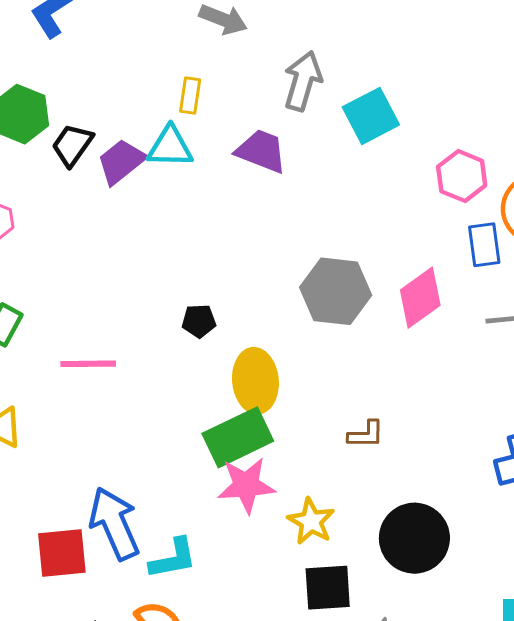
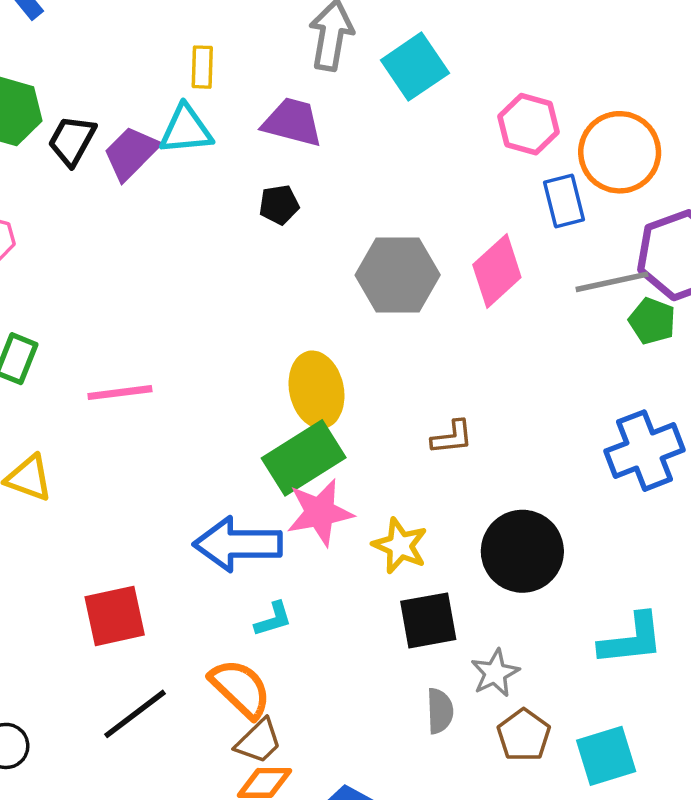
black pentagon: (199, 321) -> (279, 205), moved
blue arrow: (114, 523) -> (238, 544), moved, turned -60
cyan L-shape: (173, 559) -> (273, 619), moved, size x0.7

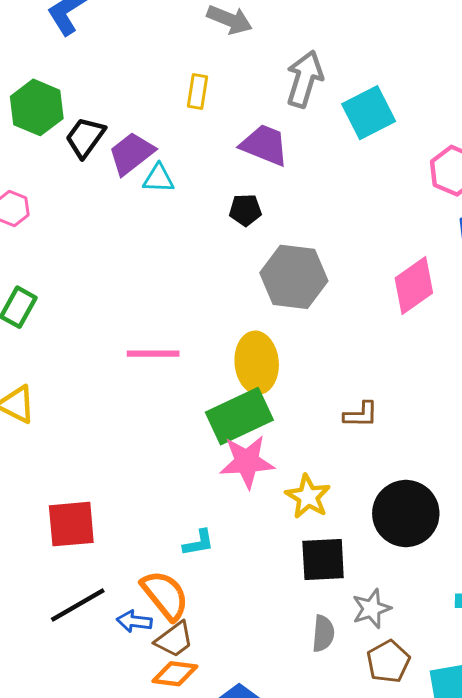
cyan triangle: (186, 130) -> (159, 179), moved, size x0.7
gray hexagon: (398, 275) -> (294, 277), moved
pink line: (120, 393) -> (153, 354), moved
blue arrow: (238, 544) -> (134, 621), moved, size x0.5

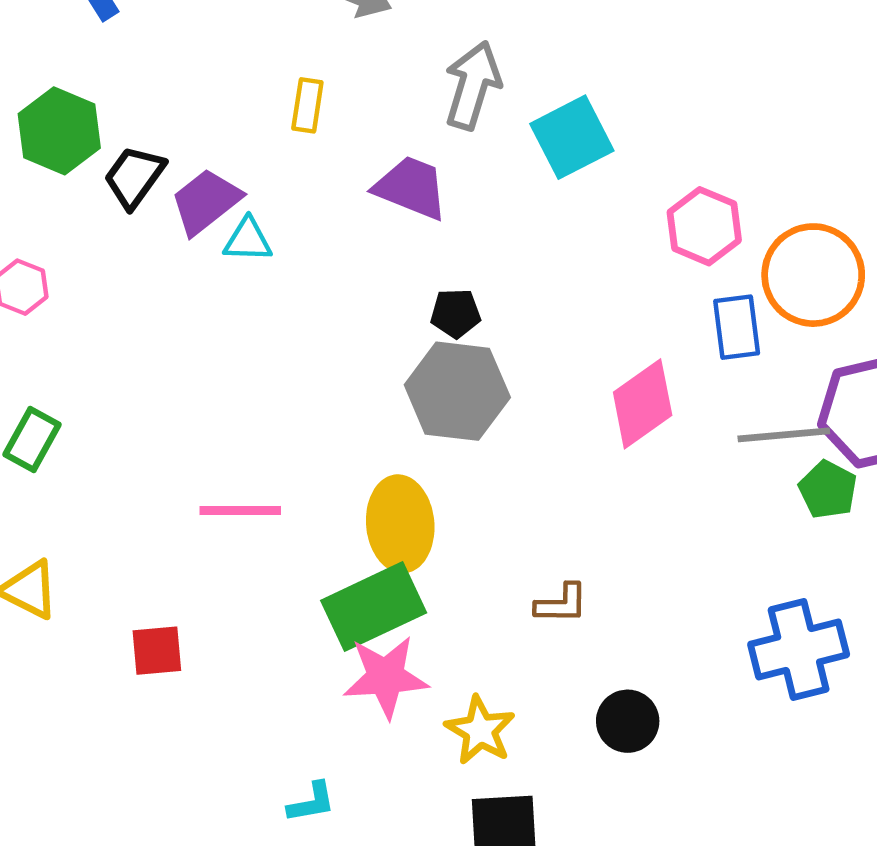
black pentagon: (245, 210) -> (456, 313), moved
black circle: (406, 513) -> (628, 721), moved, size x0.6
red square: (71, 524) -> (157, 651), moved, size x0.7

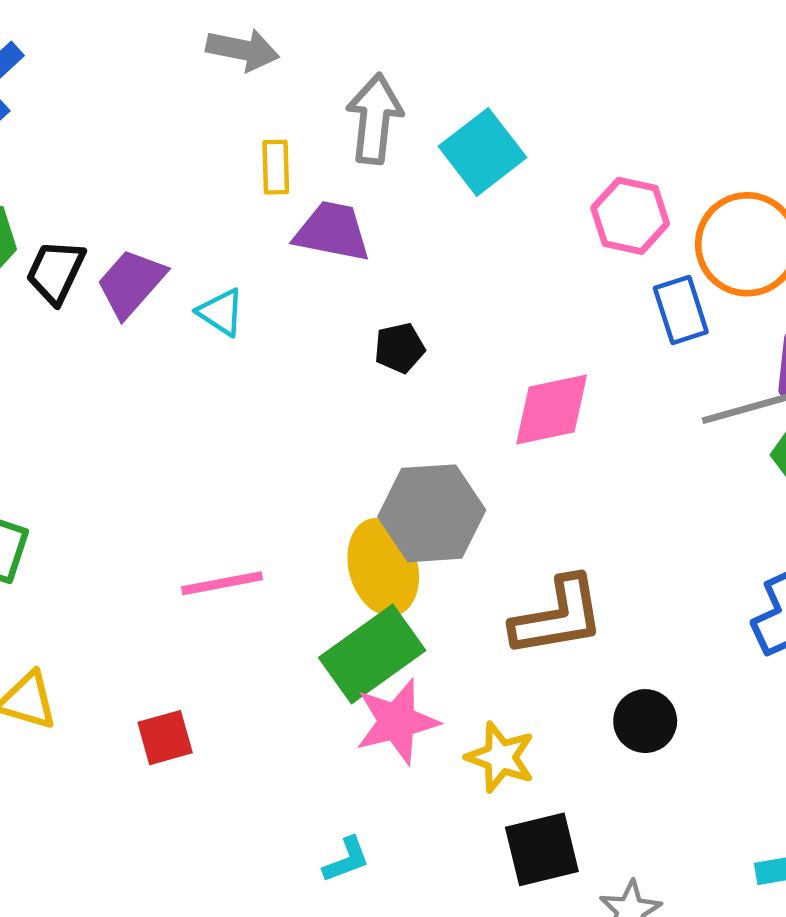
yellow rectangle: (307, 105) -> (276, 167), moved
cyan triangle: (248, 240) -> (221, 312), moved, turned 42
gray hexagon: (457, 391) -> (432, 513), moved
pink diamond: (643, 404) -> (552, 410), moved, turned 34
brown L-shape: (561, 604) -> (558, 617), size x1.8

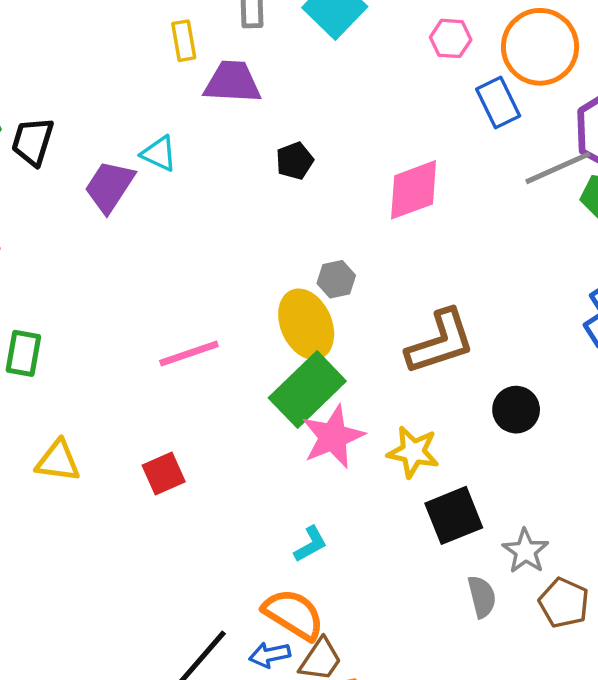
pink hexagon: (630, 216) -> (451, 38), size x0.7
purple trapezoid: (131, 283) -> (110, 186), moved
gray hexagon: (432, 513) -> (336, 279), size x0.5

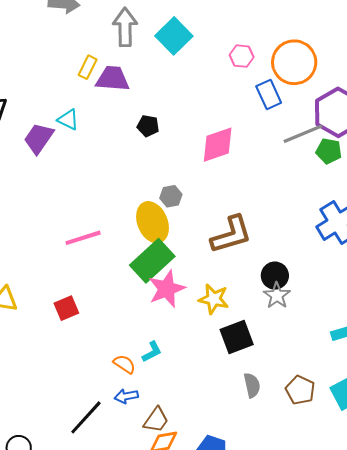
yellow rectangle: (184, 41) -> (88, 67), moved, turned 35
black pentagon: (295, 161) -> (148, 126), turned 30
gray star: (525, 551) -> (277, 295), moved
orange semicircle: (294, 614) -> (124, 364), moved, size x0.6
blue arrow: (270, 655) -> (126, 396), moved

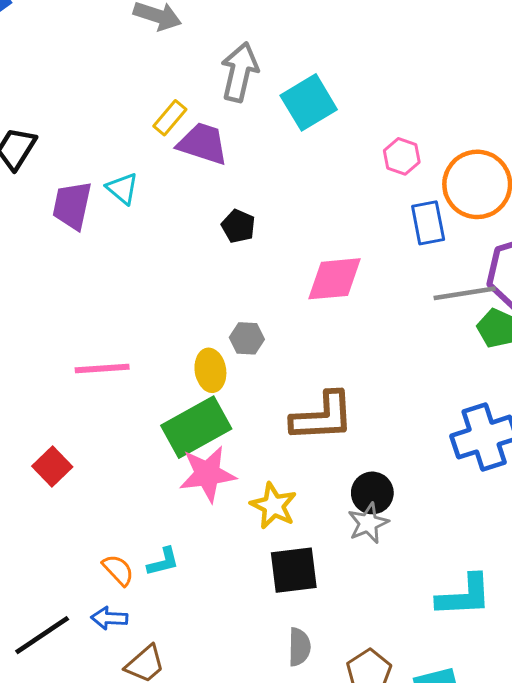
purple trapezoid: (39, 138) -> (72, 205), turned -36
yellow ellipse: (153, 222) -> (210, 370), size x0.7
red square: (66, 308) -> (52, 466), turned -35

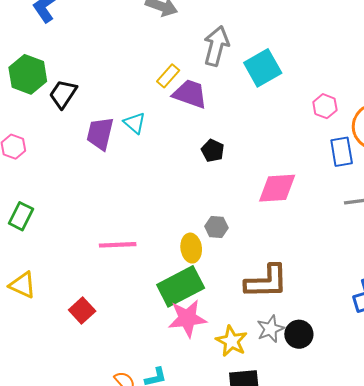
gray star: (368, 523) -> (270, 329), moved

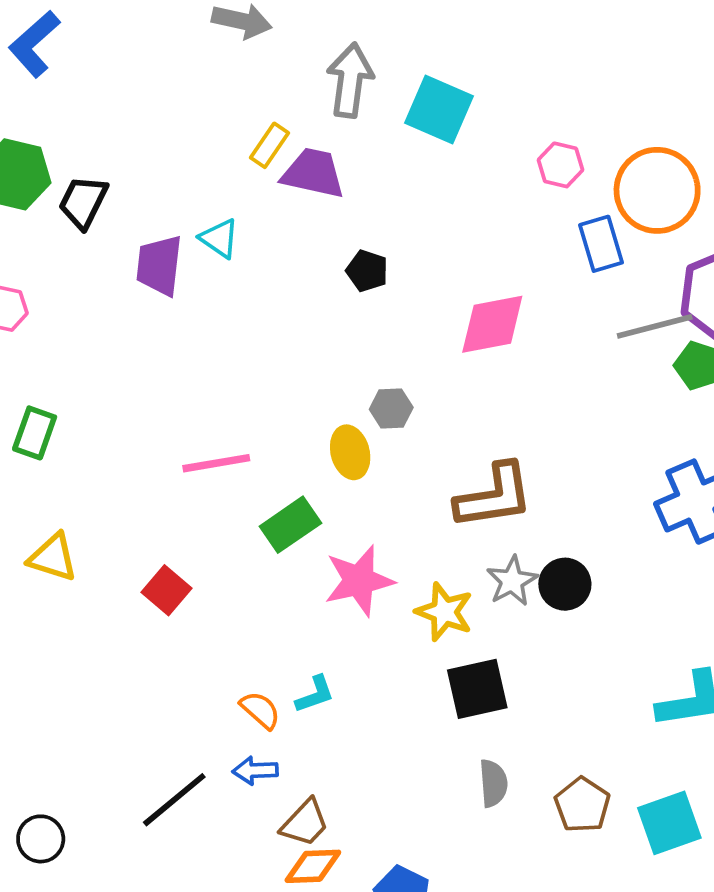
cyan square: (263, 68) -> (439, 110), turned -30
green rectangle: (181, 286) -> (290, 525), moved, size x0.7

